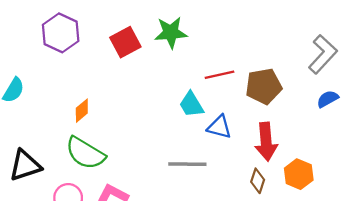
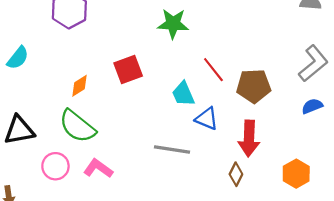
red square: (125, 42) -> (128, 70), moved
red line: (219, 75) -> (213, 70), turned 56
orange hexagon: (299, 174) -> (296, 174), moved

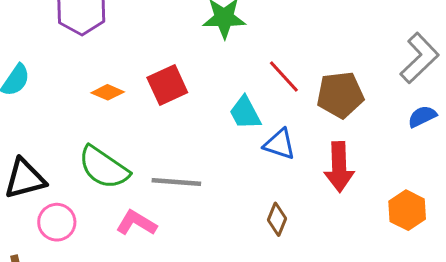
orange diamond: (79, 86) -> (108, 92), moved, turned 60
gray line: (172, 150) -> (176, 182), moved
pink circle: (55, 166) -> (57, 222), moved
brown diamond: (236, 174) -> (277, 219), moved

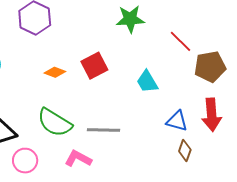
red line: (284, 76) -> (181, 41), moved
blue triangle: (280, 144) -> (177, 121), moved
brown diamond: (277, 219) -> (185, 150), moved

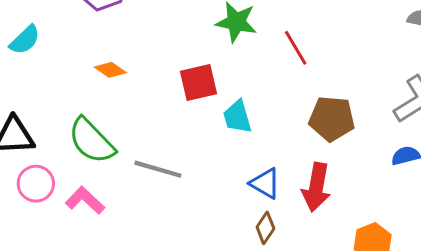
red line: (181, 41) -> (296, 48), moved
red square: (94, 66) -> (198, 82), moved
pink L-shape: (78, 159) -> (85, 200), moved

